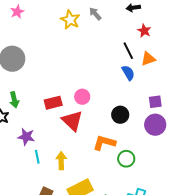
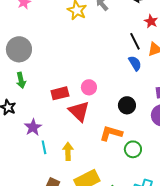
green arrow: (14, 100) -> (21, 80), moved
purple star: (26, 137) -> (33, 127), turned 30

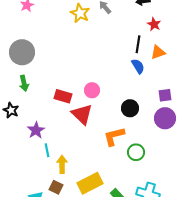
black line: (135, 41) -> (138, 44), turned 36
red rectangle: (60, 93) -> (63, 96), turned 30
orange L-shape: (111, 133) -> (114, 136), turned -30
yellow arrow: (68, 151) -> (62, 164), moved

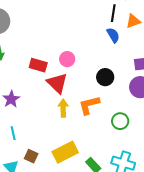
cyan line: (47, 150) -> (13, 133), moved
green circle: (136, 152) -> (120, 121), moved
yellow arrow: (62, 164) -> (63, 108), moved

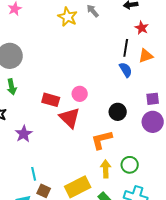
yellow arrow: (63, 108) -> (106, 169), moved
green circle: (120, 121) -> (130, 165), moved
cyan line: (13, 133) -> (34, 174), moved

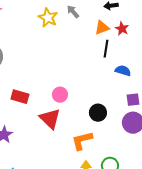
orange triangle: (146, 56) -> (102, 28), moved
blue semicircle: (126, 70) -> (123, 71), moved, turned -42
red rectangle: (51, 100) -> (20, 97), moved

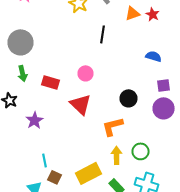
black line: (106, 49) -> (102, 34), moved
pink circle: (60, 95) -> (86, 73), moved

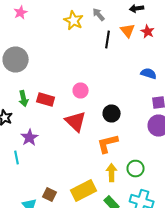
orange triangle: (132, 13) -> (128, 30), turned -49
black line: (102, 34) -> (108, 40), moved
green arrow: (22, 73) -> (24, 98), moved
black circle: (128, 98) -> (112, 114), moved
cyan line: (44, 160) -> (17, 158), moved

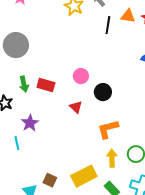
orange triangle: (128, 30) -> (128, 16), turned -42
black circle: (112, 114) -> (103, 92), moved
red triangle: (76, 122) -> (76, 107), size x0.6

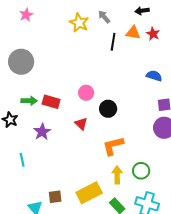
green arrow: (24, 84) -> (29, 101), turned -77
purple star: (30, 123) -> (42, 132), moved
brown square: (50, 180) -> (55, 197), turned -32

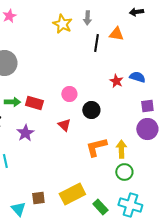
black arrow: (142, 11) -> (136, 12), moved
gray arrow: (104, 17) -> (87, 18), turned -136
red star: (153, 34) -> (116, 81), moved
yellow arrow: (117, 175) -> (121, 149), moved

